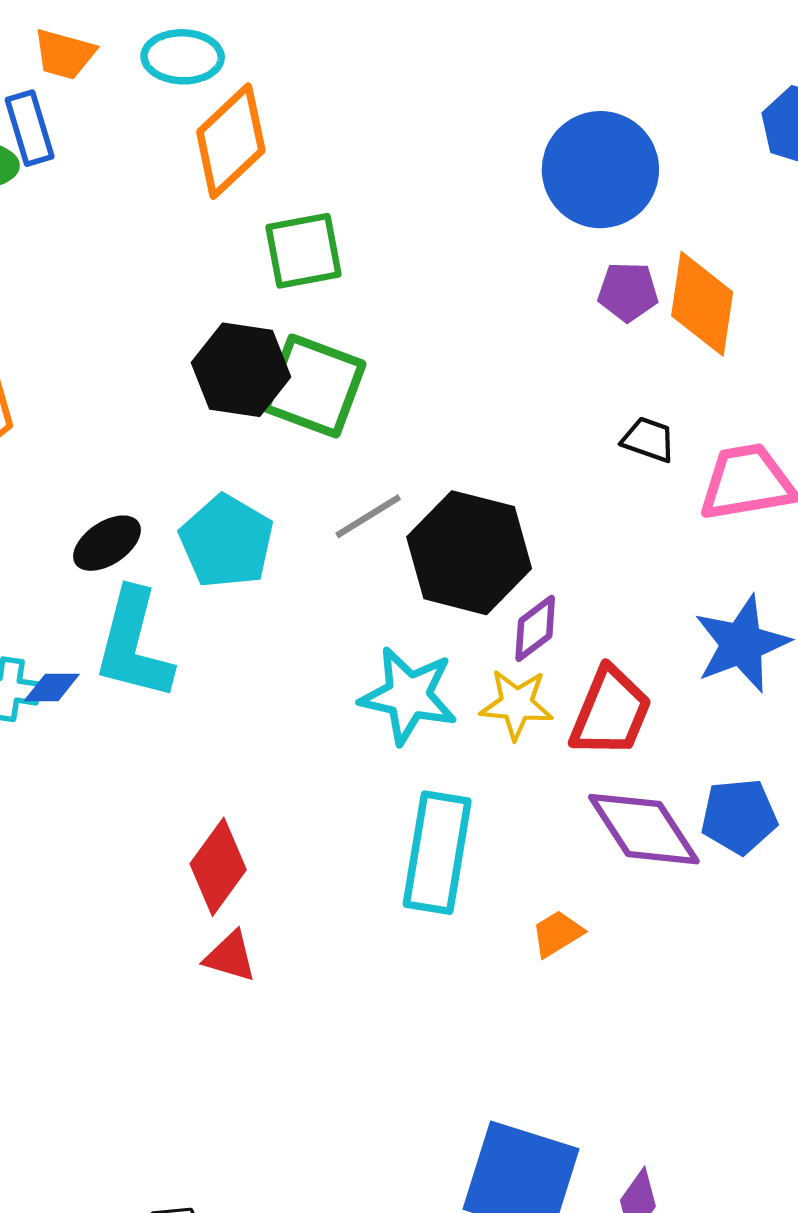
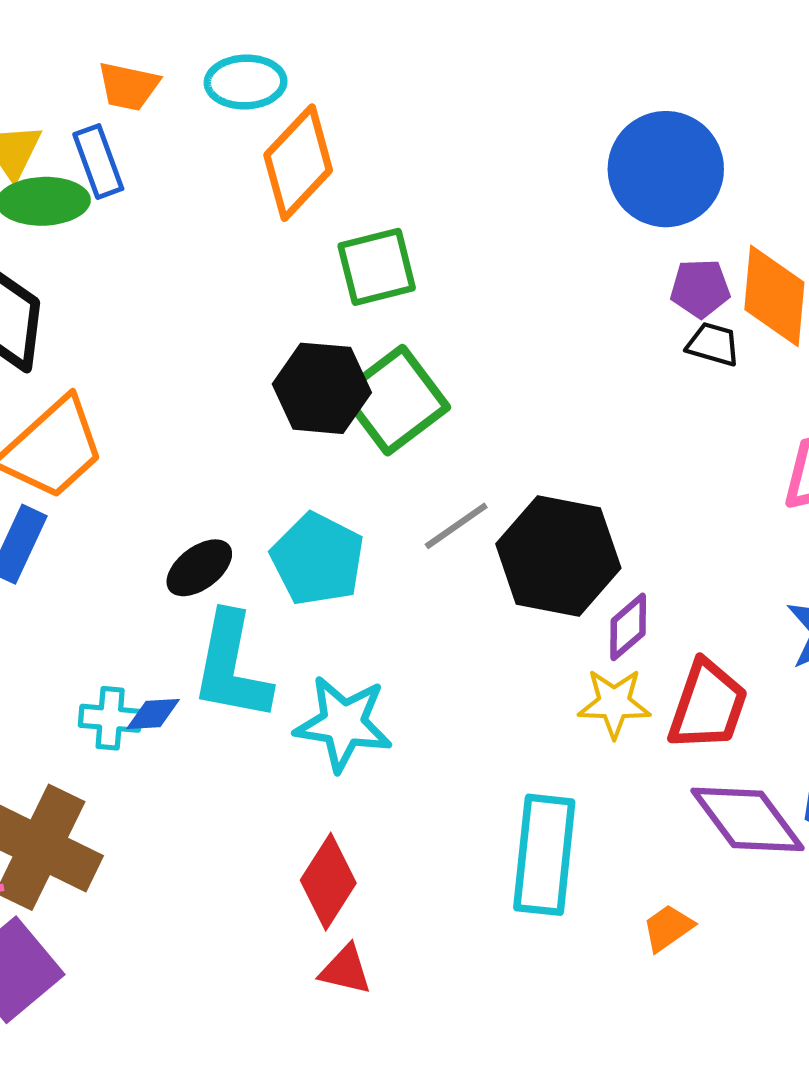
green square: (314, 386) -> (395, 400), turned 36
black trapezoid: (648, 440) -> (713, 344), moved
cyan star: (408, 696) -> (343, 724), moved

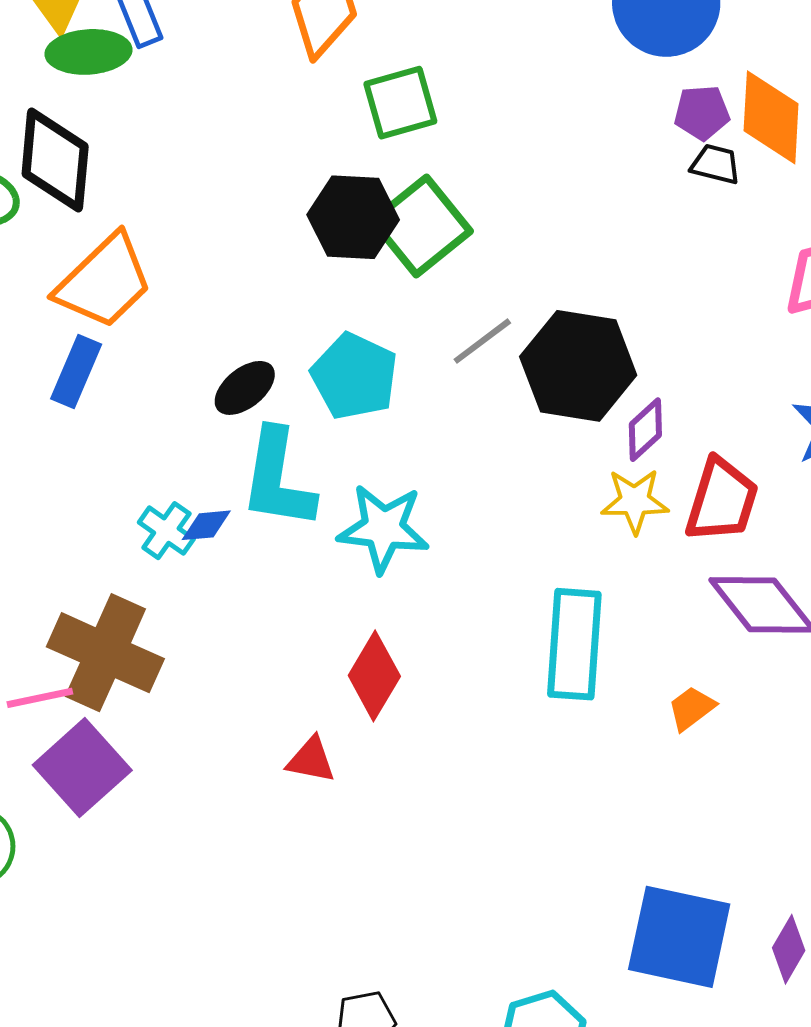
cyan cross: (110, 718) -> (166, 531), turned 32
red triangle: (345, 970) -> (311, 760), moved

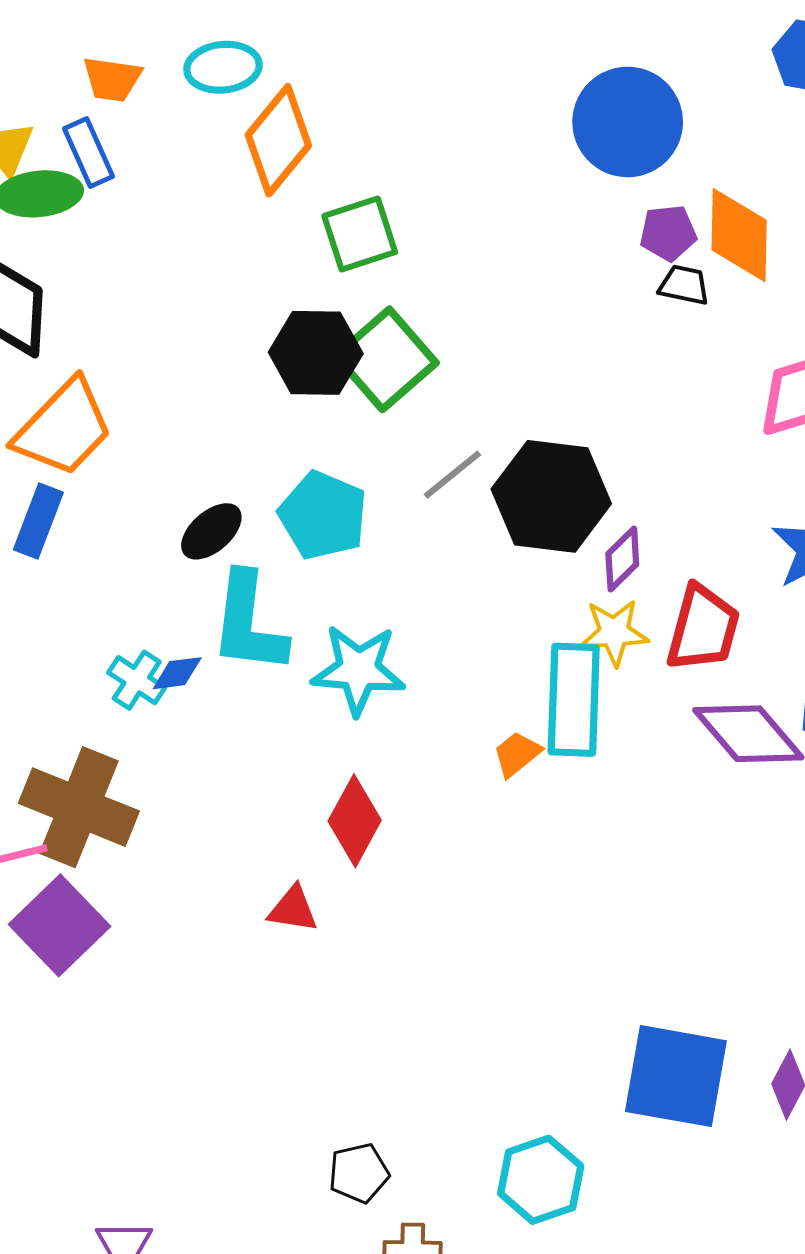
cyan rectangle: (574, 644) -> (574, 700), moved
orange trapezoid: (692, 708) -> (517, 754), moved

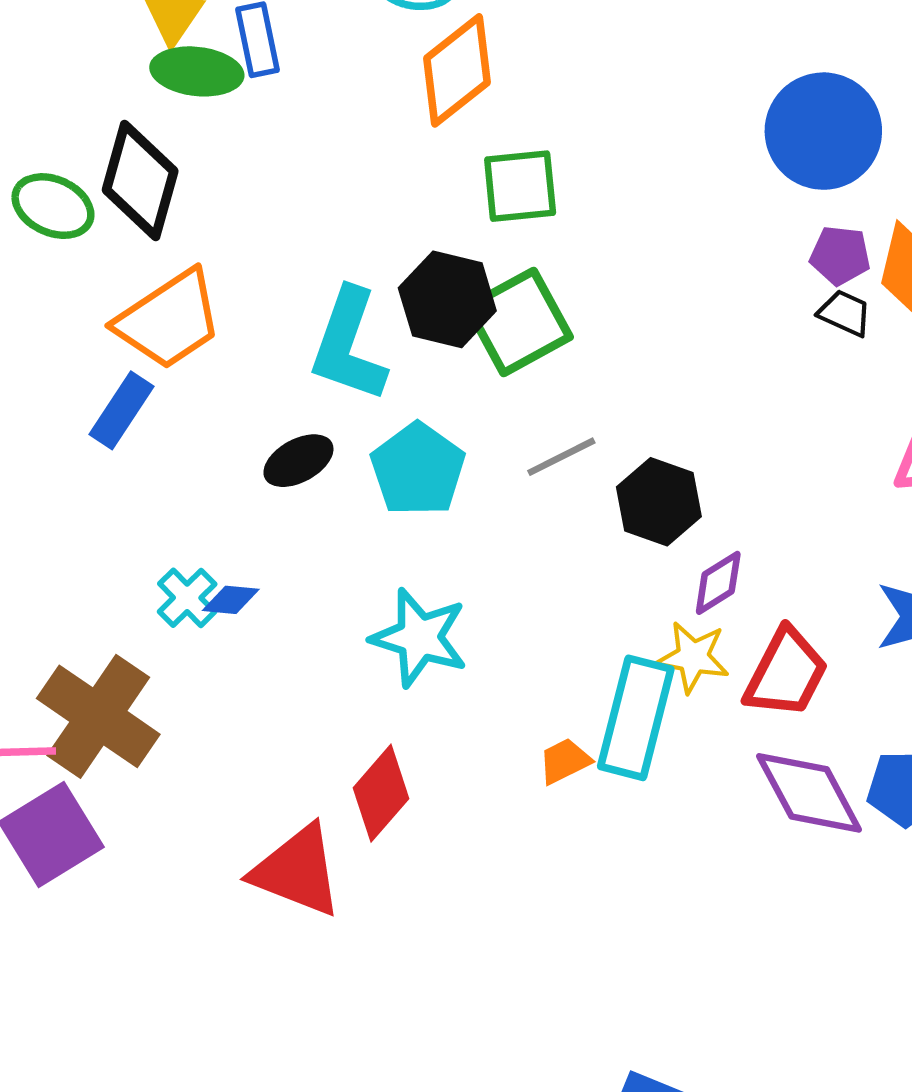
black hexagon: (551, 496) -> (659, 502), size x0.7
cyan L-shape: (249, 623) -> (348, 345), moved
red triangle: (293, 909) -> (297, 871), size x1.8

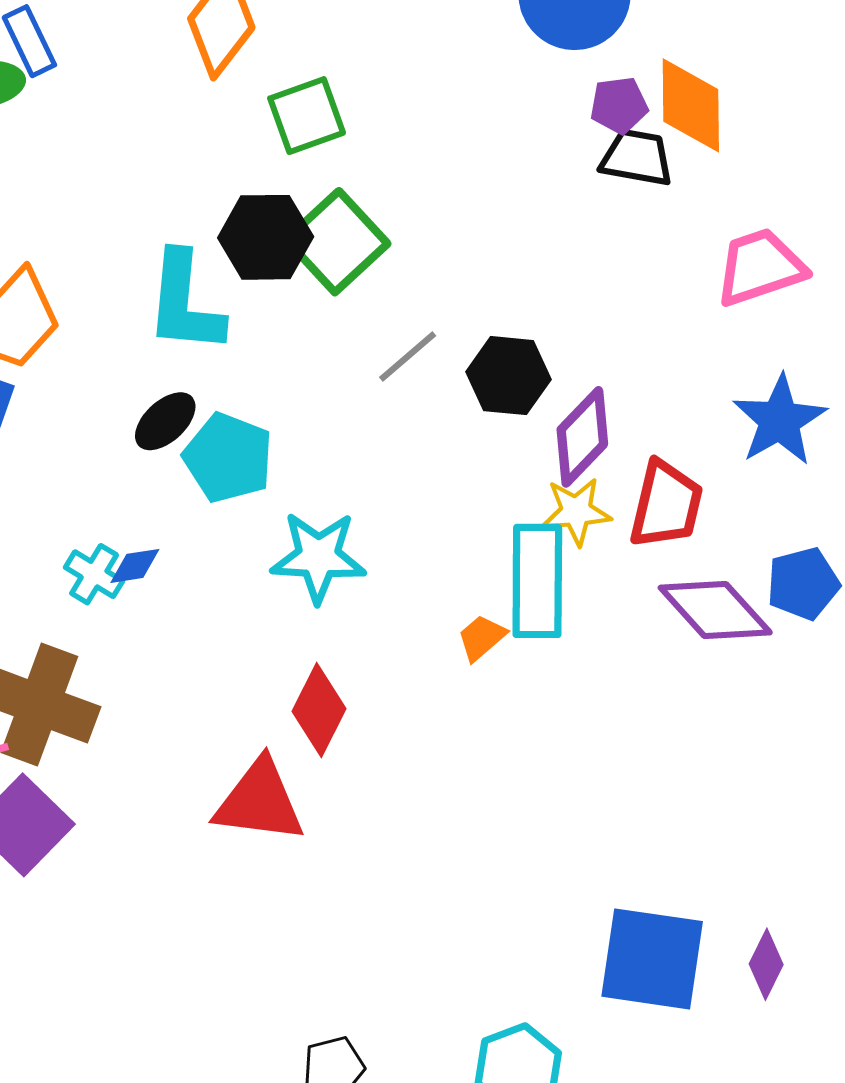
black trapezoid: (845, 313) -> (637, 158), size x1.4
cyan pentagon: (418, 469) -> (228, 458), moved
purple diamond: (718, 583) -> (582, 437), size x1.5

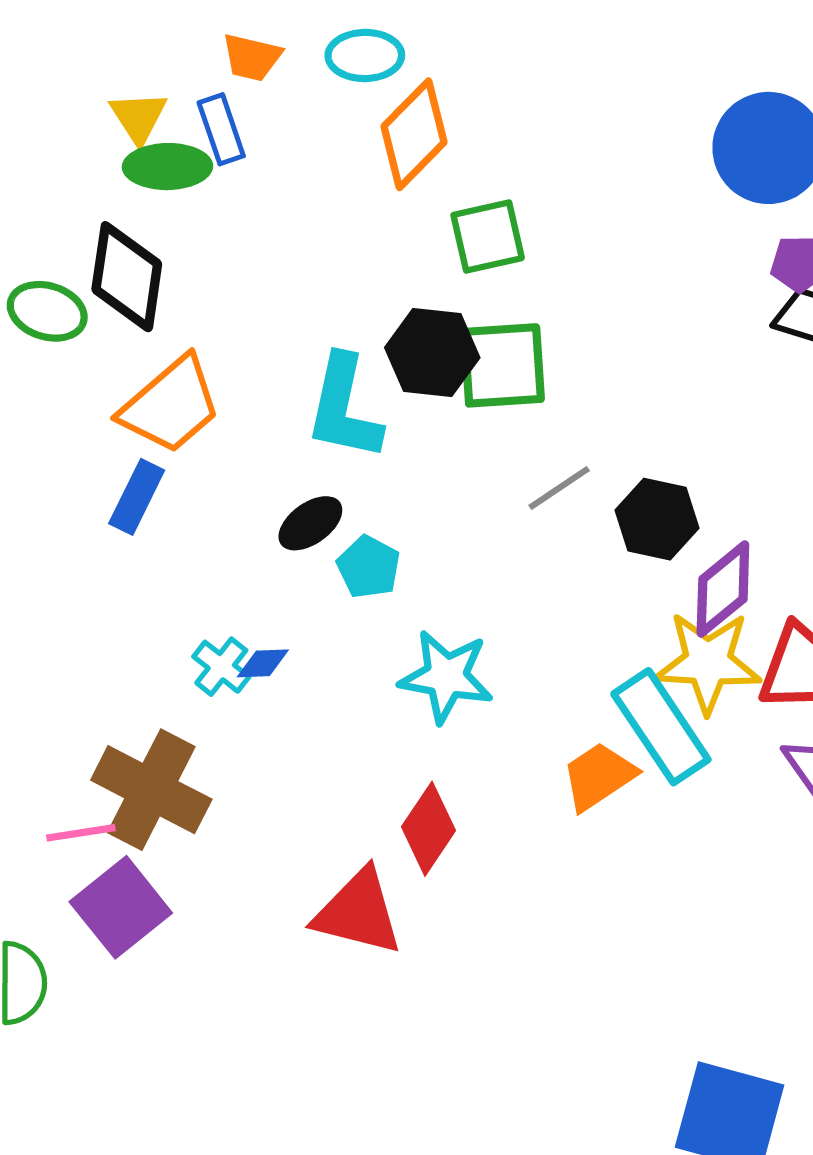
green square: (337, 242) -> (503, 365), turned 32
cyan pentagon: (228, 458) -> (369, 567), size x0.7
yellow star: (576, 511) -> (708, 662), size x1.5
cyan rectangle: (537, 581) -> (661, 727), turned -41
orange trapezoid: (482, 638) -> (599, 776), size x1.5

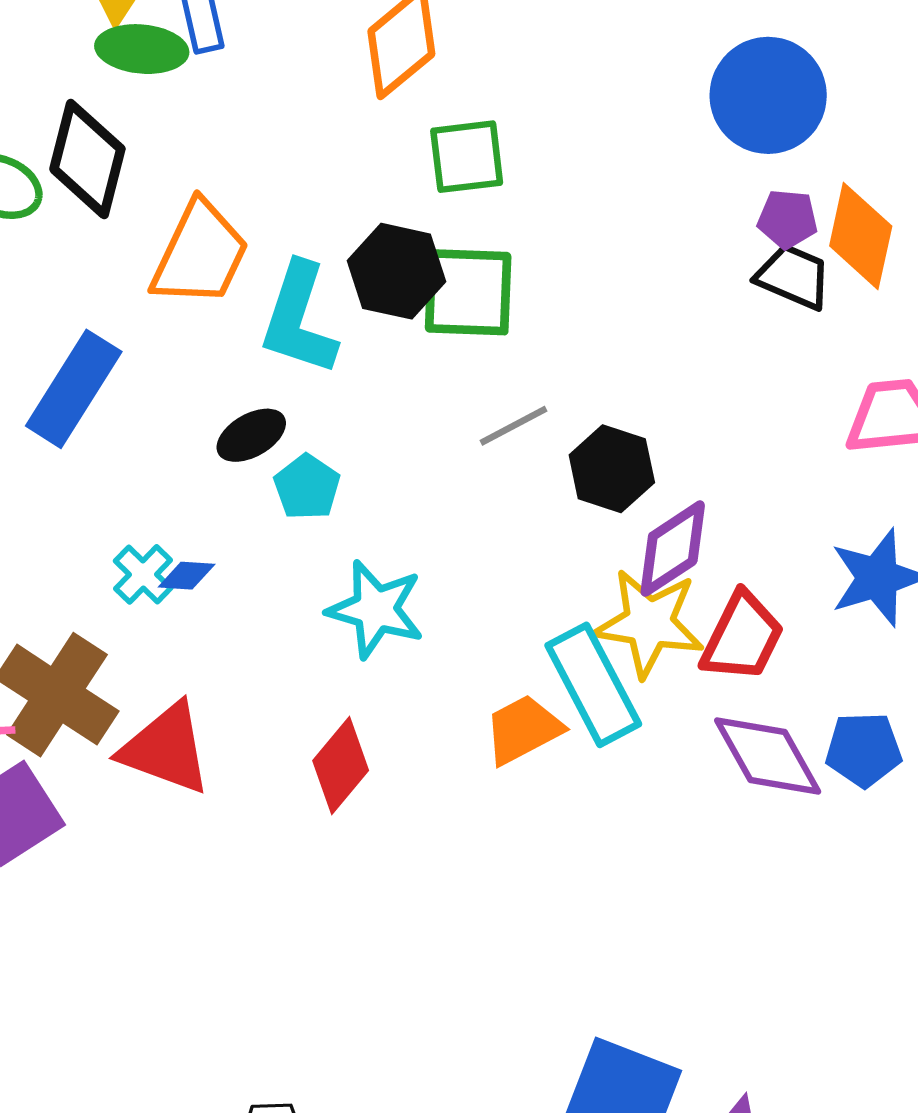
orange trapezoid: (171, 405) -> (200, 254), moved, turned -30
blue rectangle: (137, 497) -> (74, 389), size x1.5
red triangle: (358, 912) -> (166, 749), moved

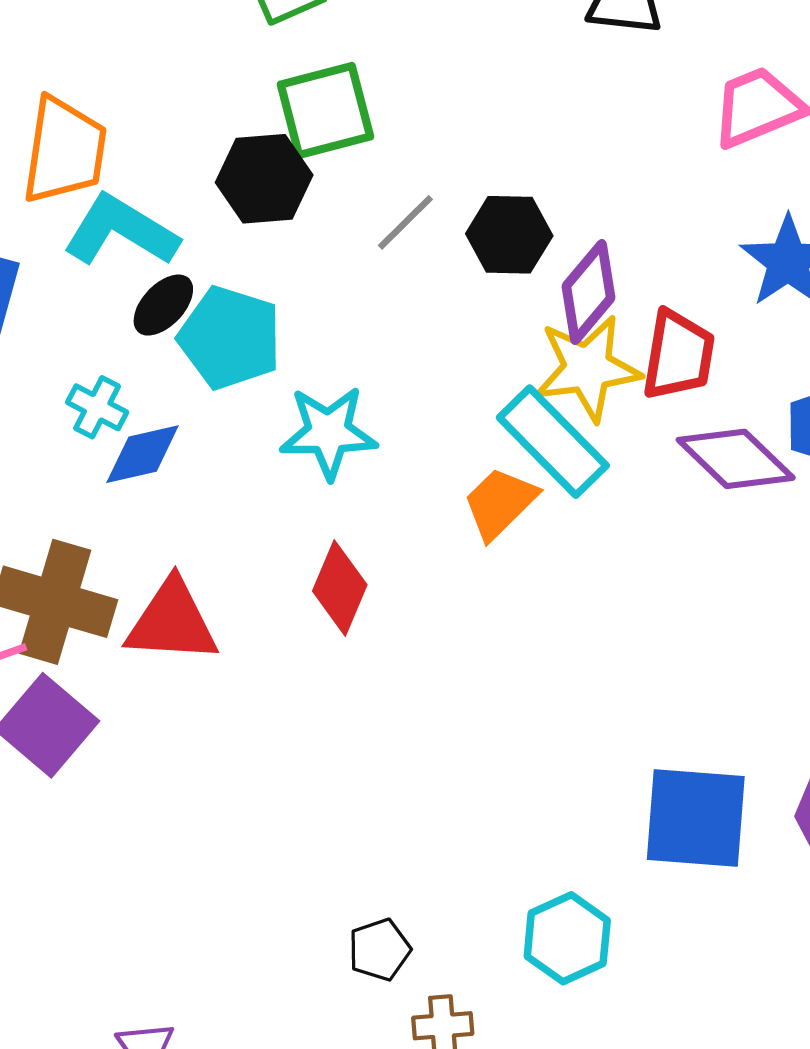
black hexagon: (396, 271) -> (264, 179), moved
cyan L-shape: (299, 319) -> (121, 231), moved, turned 120
cyan pentagon: (307, 487) -> (230, 338), size x1.6
cyan cross: (143, 574) -> (97, 407), moved
blue diamond: (187, 576) -> (143, 454), size x1.5

